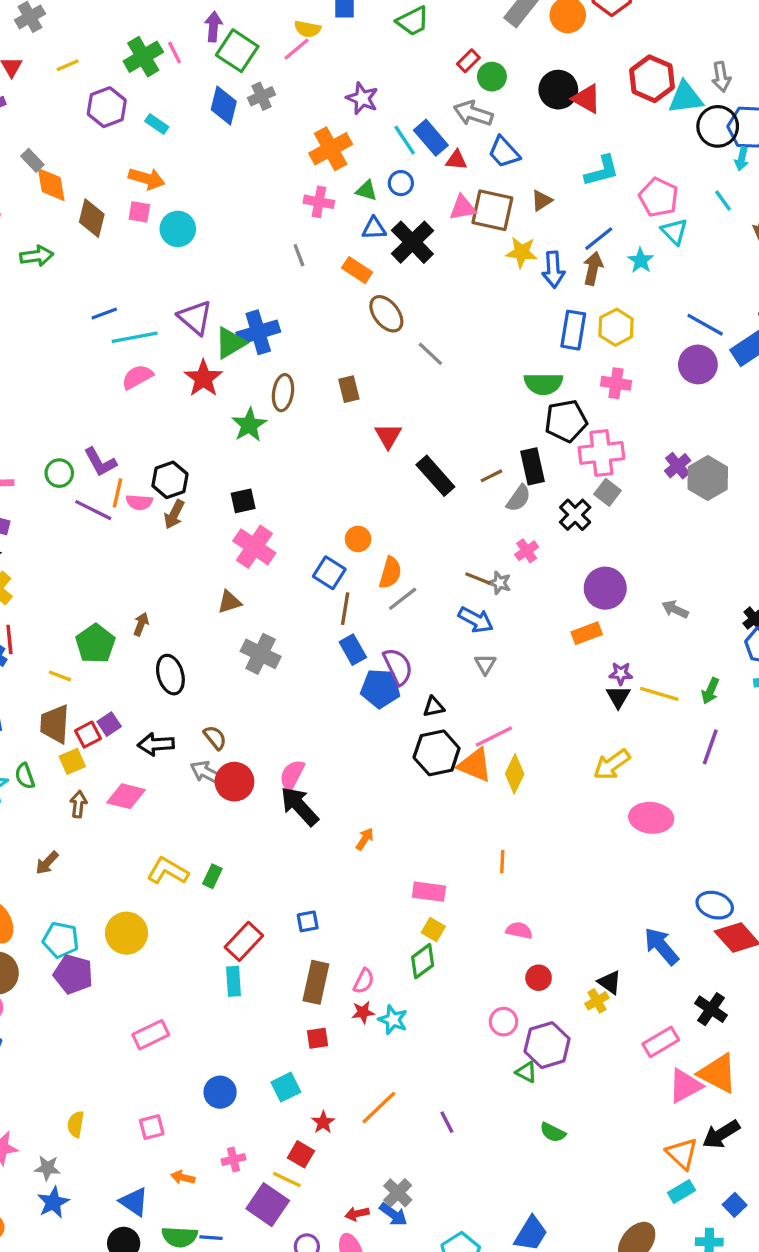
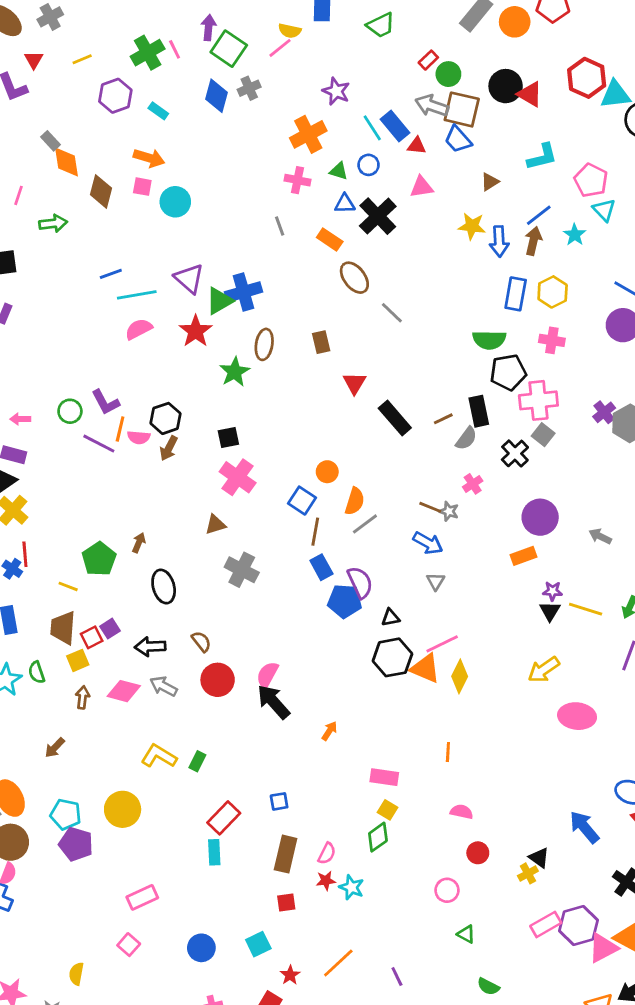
brown square: (492, 210) -> (462, 109), moved
gray arrow: (206, 773) -> (164, 686), moved
pink rectangle: (661, 1042) -> (546, 924), moved
purple hexagon: (547, 1045) -> (579, 925), moved
pink square: (152, 1127) -> (129, 945), moved, turned -35

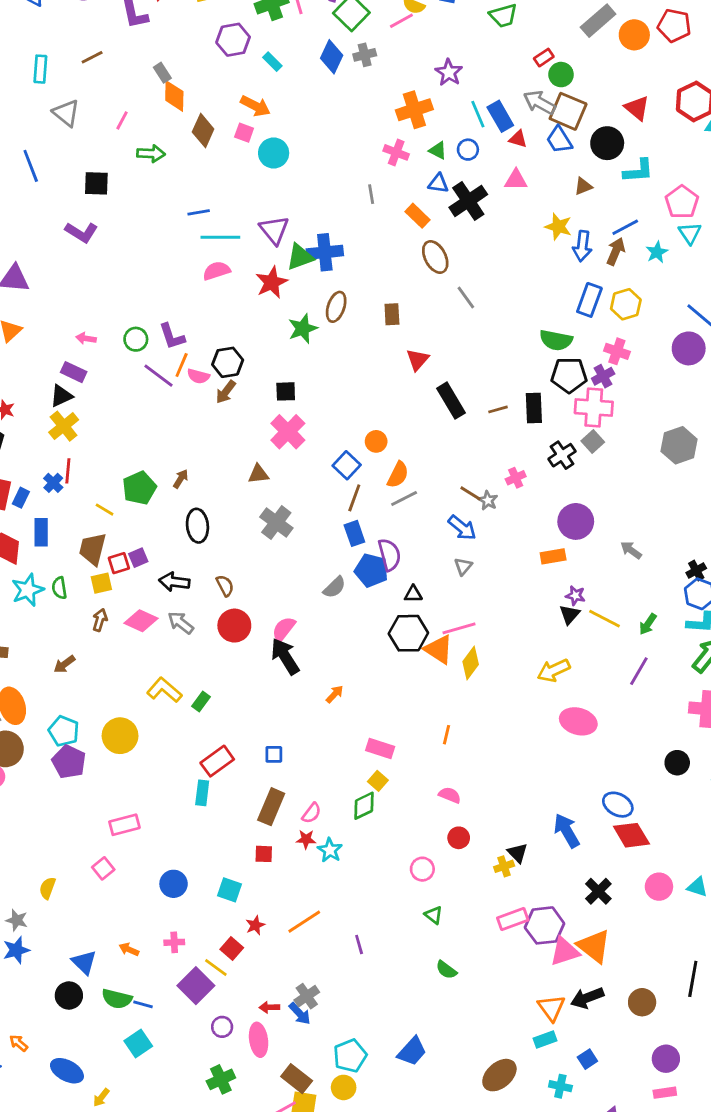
black circle: (506, 86) -> (607, 143), moved
purple cross: (604, 412) -> (603, 376), moved
gray semicircle: (466, 438) -> (334, 587), moved
cyan square: (258, 944) -> (230, 890), turned 35

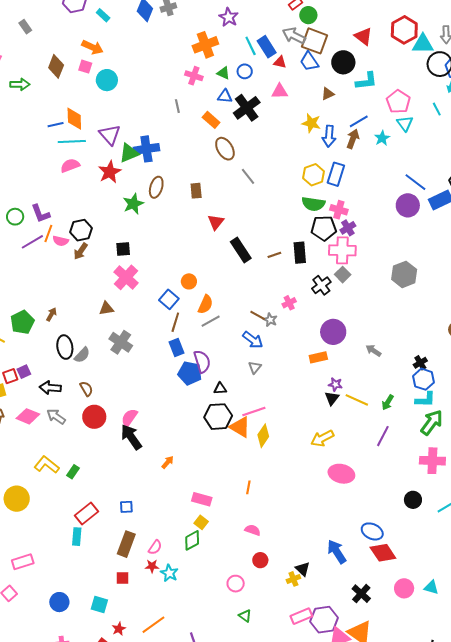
orange diamond: (174, 96) -> (74, 119), moved
yellow hexagon: (626, 304) -> (314, 175), moved
pink cross: (617, 351) -> (339, 210), moved
purple line: (159, 376) -> (32, 242), turned -65
gray semicircle: (334, 587) -> (82, 355), moved

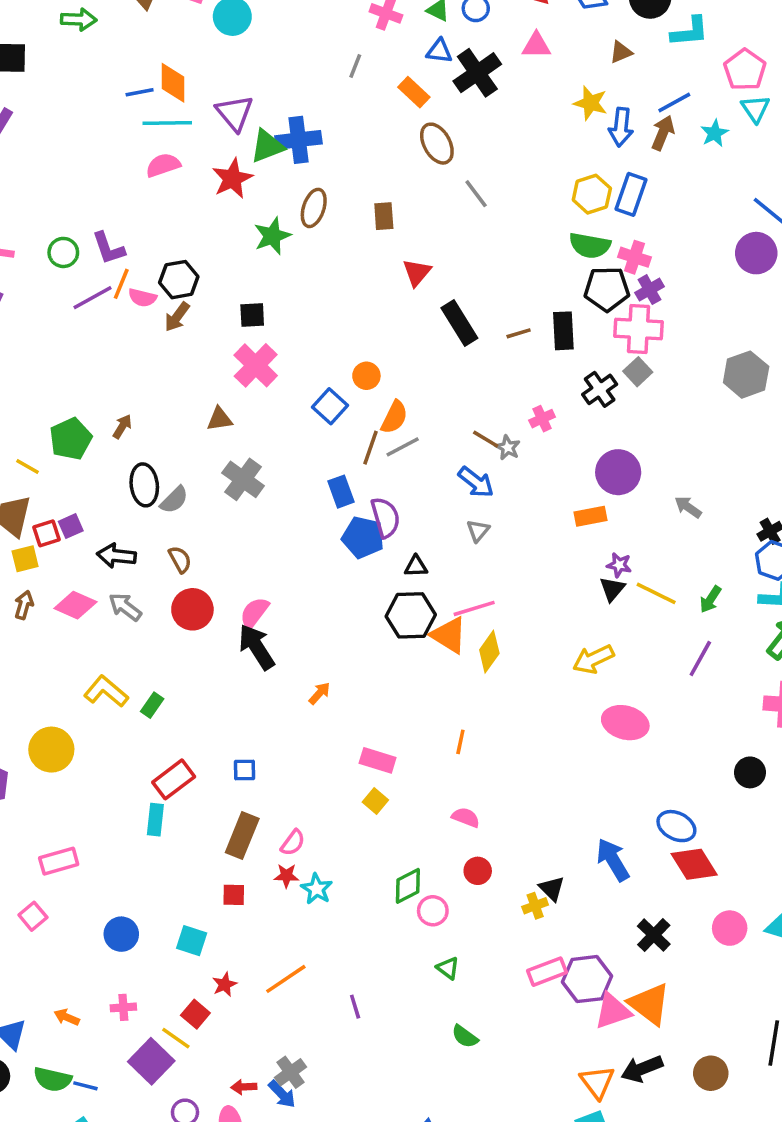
gray line: (177, 106) -> (355, 66), turned 32
brown line: (175, 322) -> (370, 448), moved
green diamond: (192, 540) -> (408, 886), moved

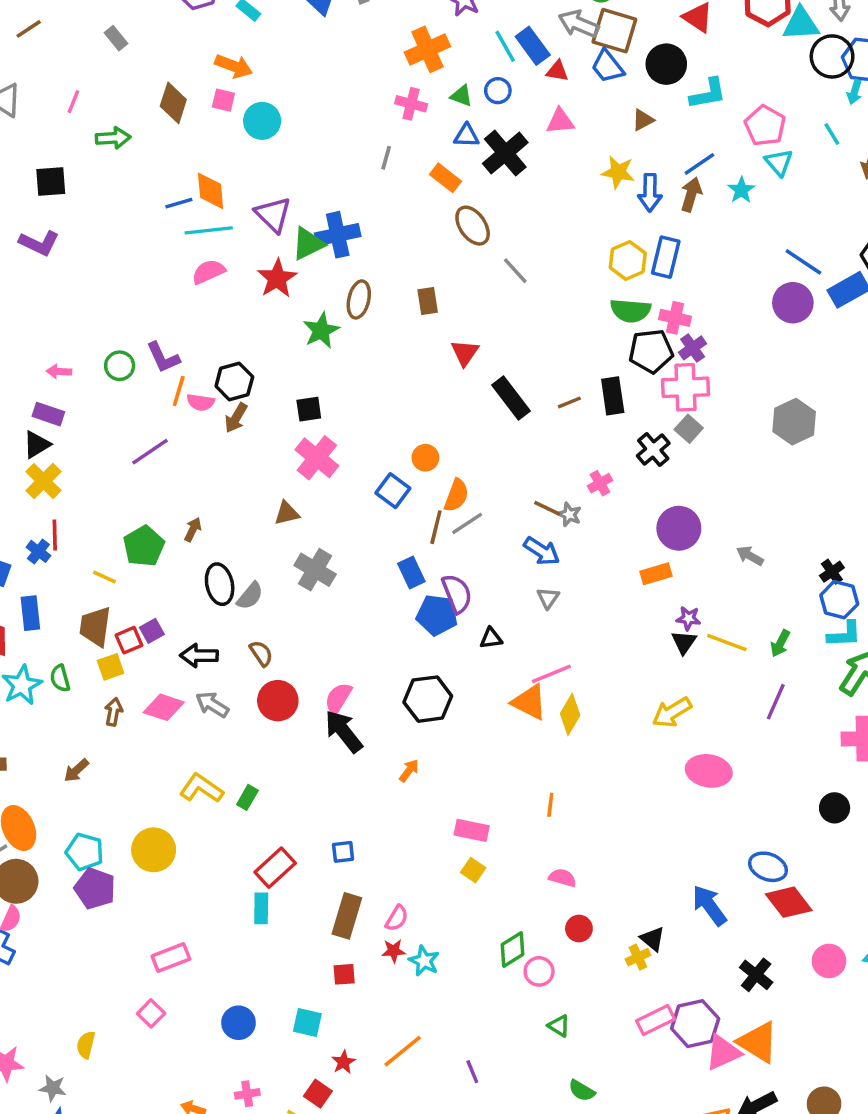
purple line: (93, 298) -> (150, 452), moved
black hexagon: (411, 615) -> (428, 699), moved

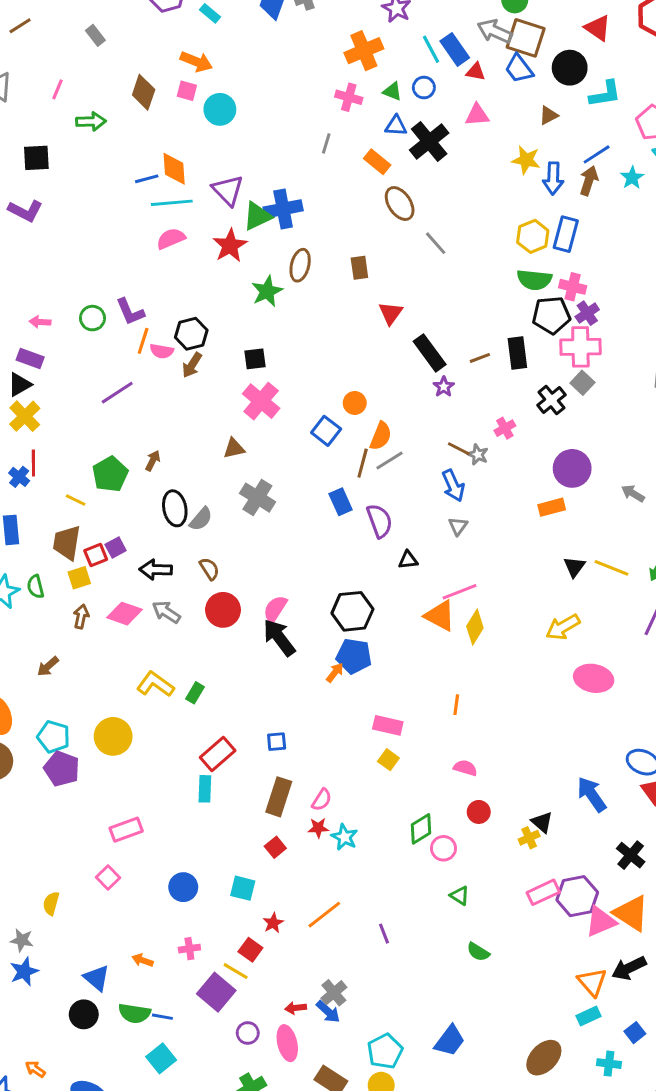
blue arrow: (542, 551) -> (453, 486), turned 32
blue pentagon: (437, 615) -> (354, 656), moved
purple star: (688, 618) -> (444, 387), moved, turned 30
red square: (344, 974) -> (275, 847), turned -36

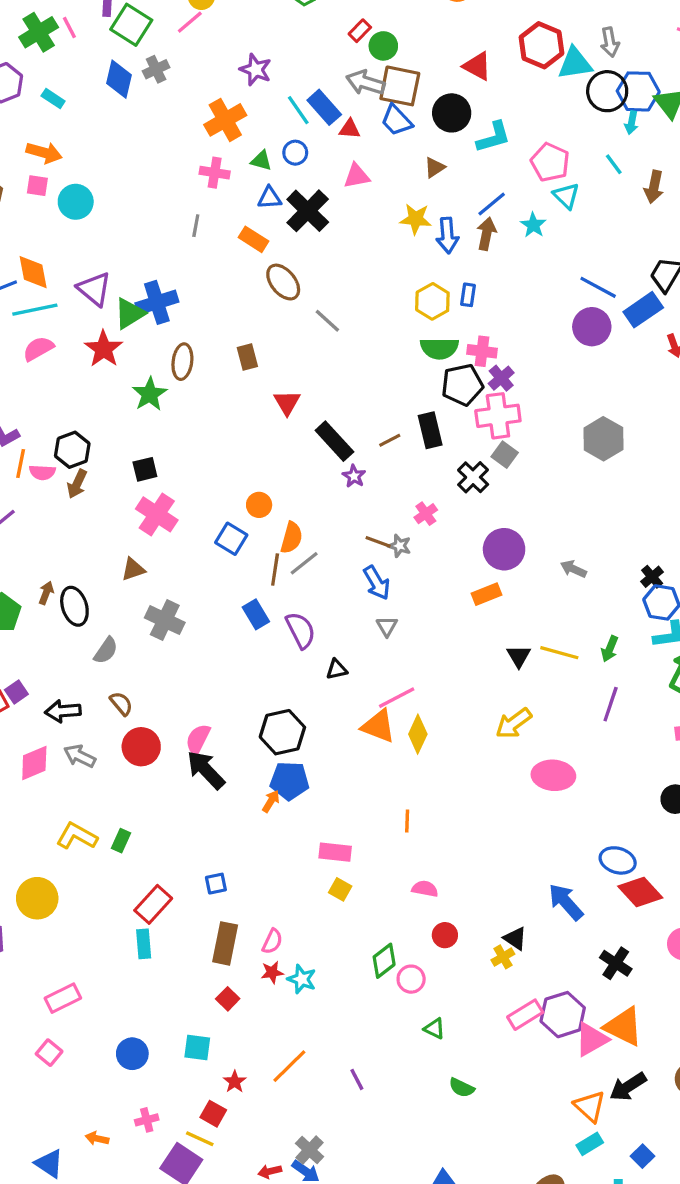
blue rectangle: (566, 234) -> (468, 295), size x0.6
black ellipse: (175, 508) -> (74, 606), moved
pink diamond: (124, 614) -> (34, 763), turned -36

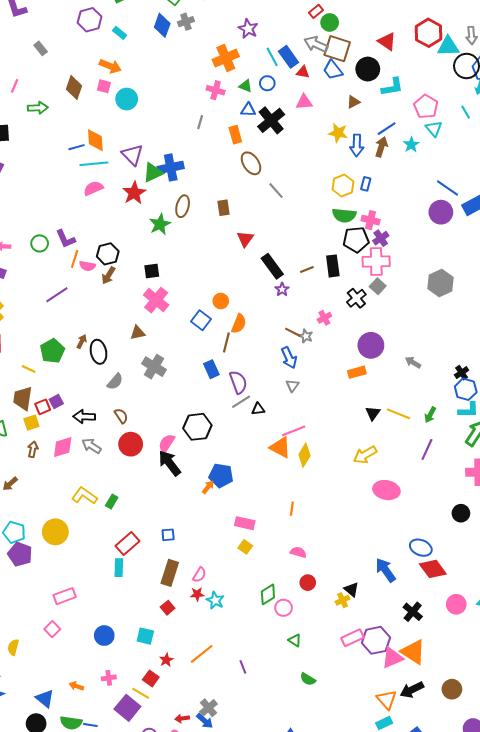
orange rectangle: (254, 239) -> (235, 135), turned 36
gray line: (304, 563) -> (241, 402), moved
black hexagon: (282, 732) -> (197, 427), moved

